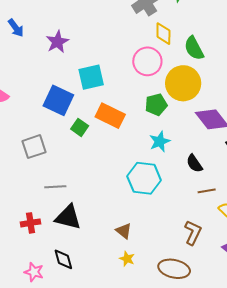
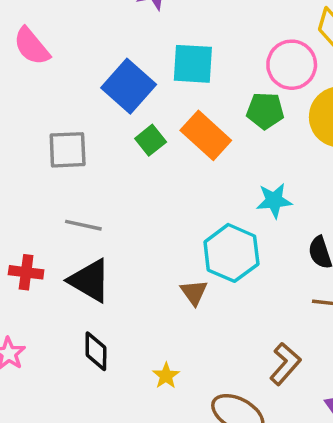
green pentagon: (156, 105) -> (265, 111), moved
brown triangle: (124, 231) -> (194, 292), moved
black diamond: (63, 259) -> (96, 351), moved

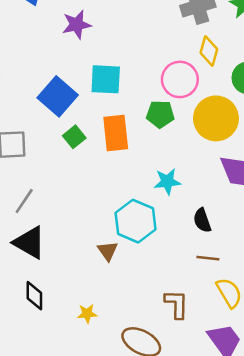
orange rectangle: (206, 135) -> (116, 133), turned 42
gray line: (83, 225) -> (24, 201), turned -68
brown L-shape: (285, 364) -> (177, 304), turned -40
yellow star: (166, 376) -> (87, 314), turned 30

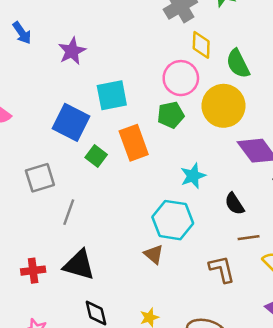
gray line: (24, 201) -> (69, 212), moved
brown L-shape: (177, 304) -> (222, 269), moved

